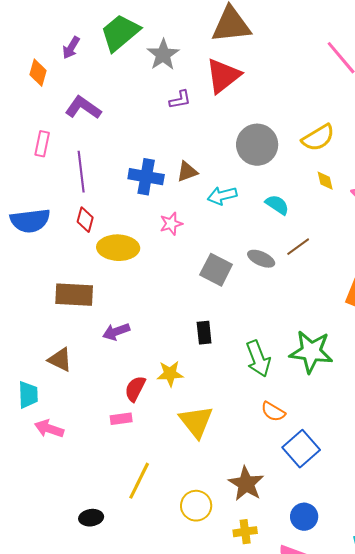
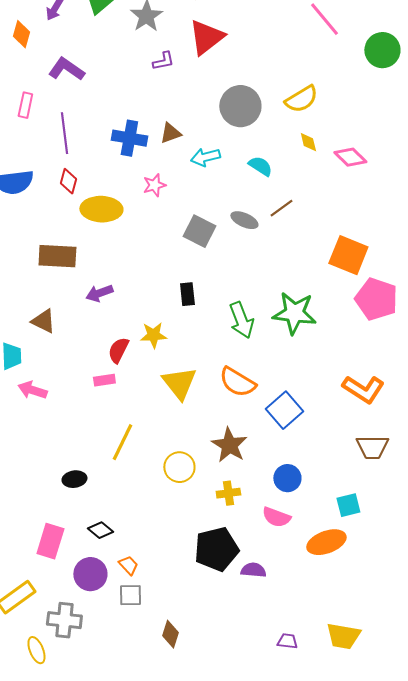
orange semicircle: (273, 412) -> (237, 382), moved, size x1.5

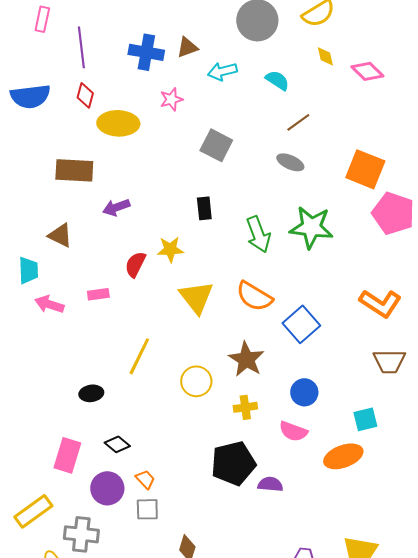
gray ellipse: (244, 220) -> (290, 162), moved
pink rectangle: (104, 380) -> (98, 294), moved

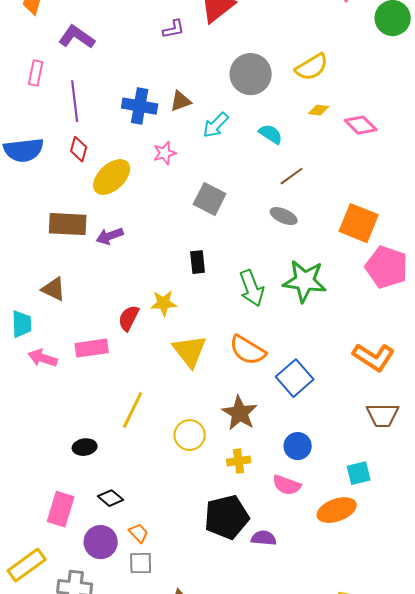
yellow diamond: (325, 56) -> (319, 110), turned -70
cyan arrow: (222, 71) -> (216, 125), turned -32
yellow ellipse: (118, 123) -> (112, 177), turned -45
purple arrow: (116, 207) -> (110, 236), moved
pink rectangle: (98, 294) -> (92, 348), size x1.5

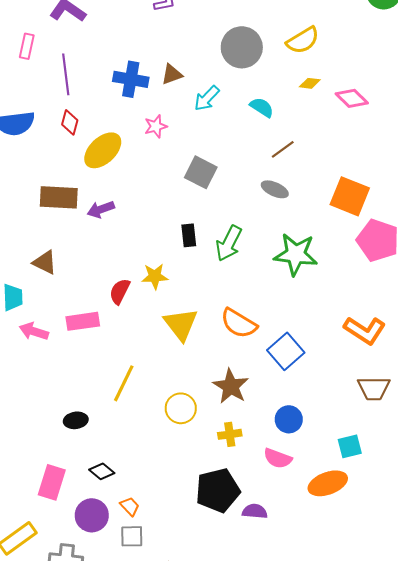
green arrow: (252, 288) -> (229, 243), moved, turned 48

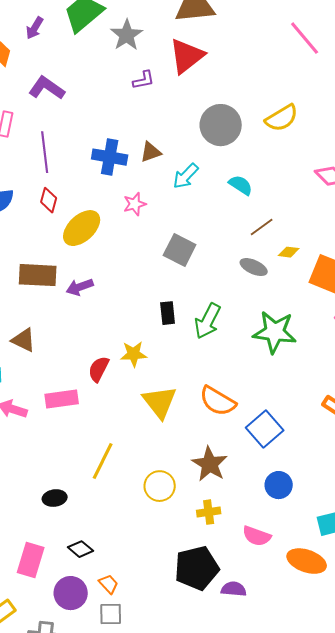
yellow diamond: (310, 83) -> (289, 252), moved
blue circle: (289, 419) -> (279, 485), moved
orange ellipse: (328, 483) -> (307, 561), turned 39

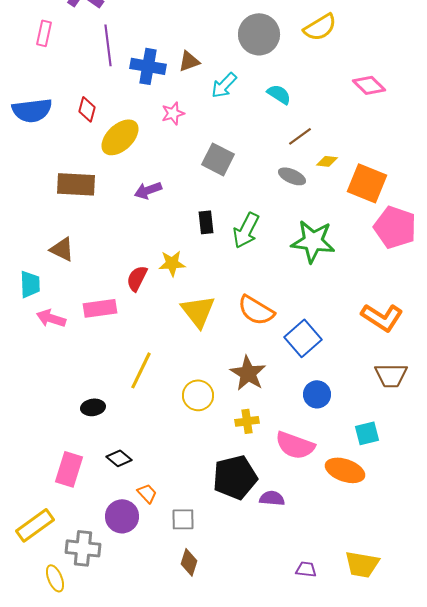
purple line: (45, 152) -> (108, 45), moved
purple arrow: (80, 287) -> (148, 190), moved
pink semicircle: (257, 536) -> (295, 445), size x1.4
purple circle: (71, 593) -> (122, 516), moved
gray square: (111, 614) -> (183, 519), moved

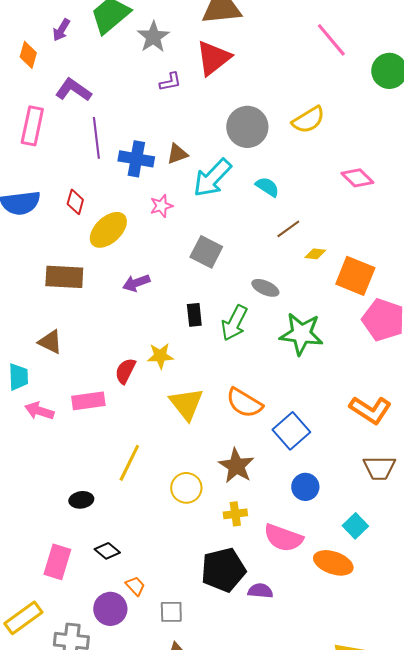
pink rectangle: (44, 33) -> (32, 126), size x1.5
cyan arrow: (224, 85) -> (212, 178), size x1.5
gray ellipse: (292, 176) -> (265, 288), moved
cyan square: (367, 433) -> (355, 526), turned -30

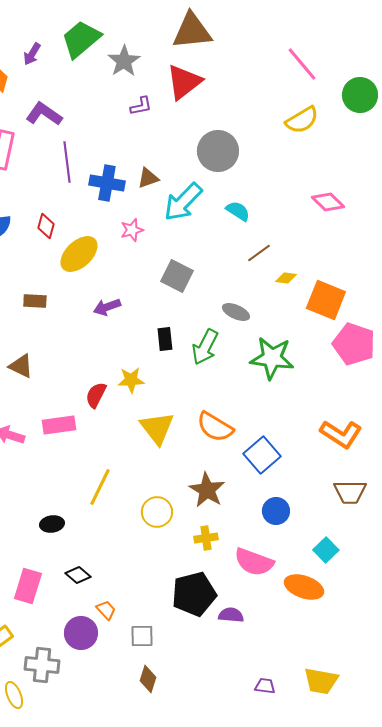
yellow semicircle: (308, 120) -> (302, 120), moved
brown rectangle: (64, 277) -> (35, 301), size x0.6

